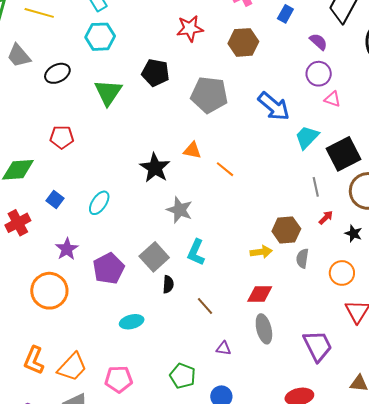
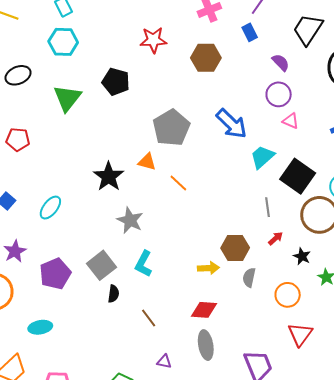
blue rectangle: (285, 14) -> (250, 32), turned -60
gray pentagon: (209, 95) -> (171, 128), moved, turned 30
black square: (344, 154) -> (298, 176), turned -32
cyan ellipse: (132, 322) -> (40, 327), moved

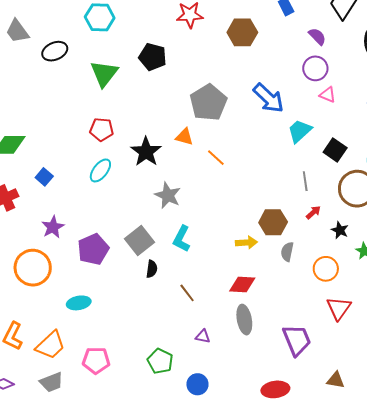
red pentagon: (18, 139) -> (102, 129), moved
black square: (298, 176) -> (335, 150), size x0.7
cyan ellipse: (50, 208) -> (100, 170), moved

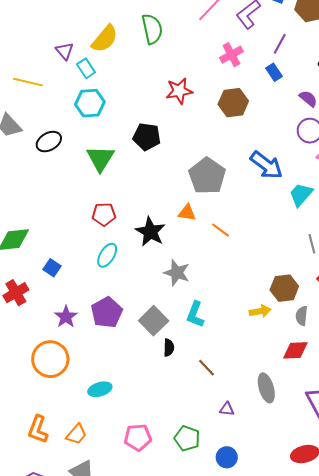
purple pentagon: (93, 249) -> (107, 312), moved
red diamond: (242, 284) -> (295, 350), moved
orange trapezoid: (51, 345) -> (76, 434), size x0.7
pink pentagon: (96, 360) -> (138, 437), moved

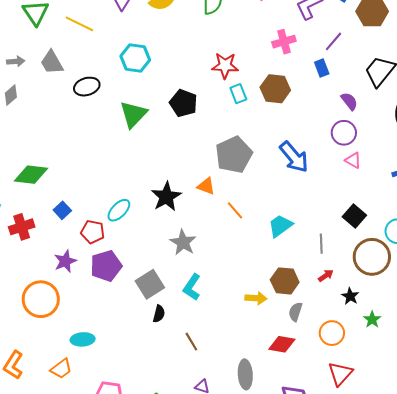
cyan rectangle: (86, 68) -> (238, 94), moved
cyan trapezoid: (301, 194) -> (280, 226), moved
red pentagon: (104, 214) -> (93, 232), moved
orange trapezoid: (76, 434) -> (61, 369), moved

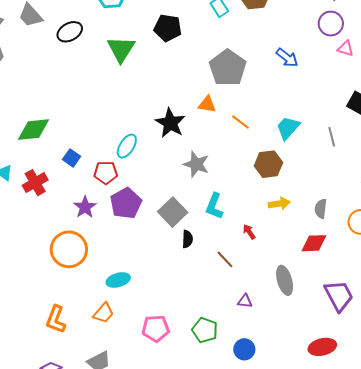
blue arrow: (294, 157) -> (287, 58), size x0.7
red arrow: (326, 276) -> (249, 232), moved, turned -77
brown hexagon: (285, 281) -> (268, 164), moved

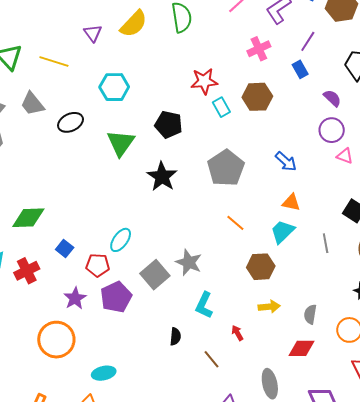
orange triangle: (207, 104) -> (291, 202), moved
black star: (170, 123) -> (162, 177), moved
gray square: (173, 212) -> (155, 275), moved

